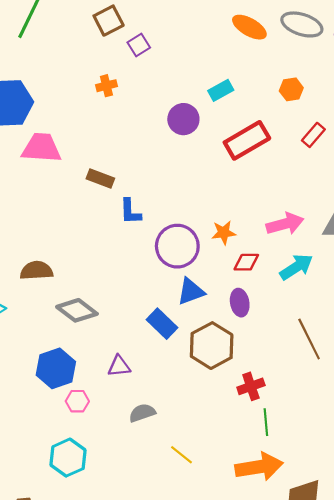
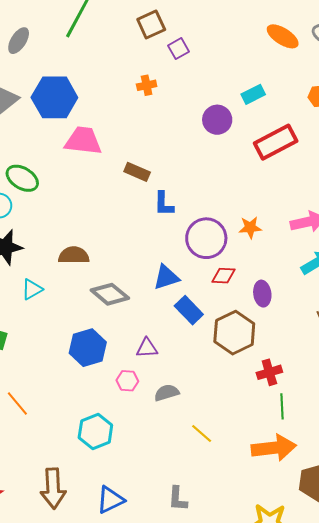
red diamond: (246, 262) -> (224, 276), moved
blue triangle: (191, 291) -> (166, 277), moved
pink hexagon: (77, 401) -> (127, 381), moved

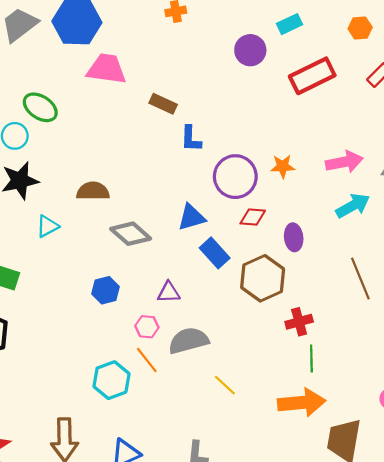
blue hexagon: (88, 348) -> (106, 290), size x0.7
gray semicircle: (167, 393) -> (189, 341), size x1.5
orange line: (17, 404) -> (147, 360), moved

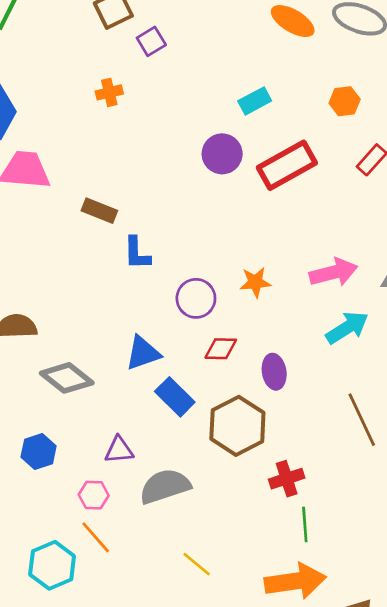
purple circle: (250, 50) -> (222, 154), moved
purple circle: (235, 177) -> (196, 298), size x0.7
gray semicircle: (189, 341) -> (165, 486), moved

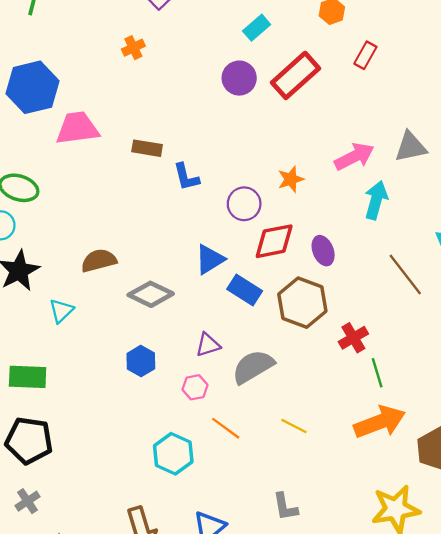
cyan arrow: (347, 328) -> (376, 200), turned -30
red diamond: (221, 349) -> (274, 241), size x1.5
orange line: (96, 537) -> (226, 428), moved

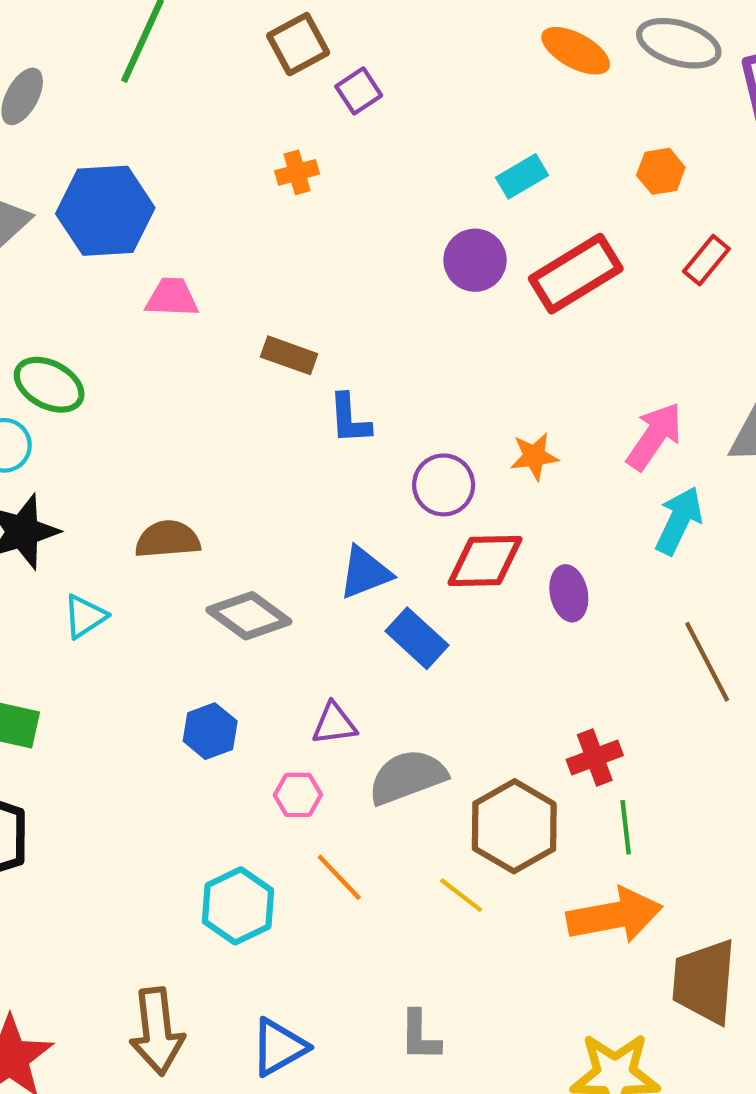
pink trapezoid: (77, 128) -> (172, 297), size x0.7
pink arrow: (354, 157) -> (654, 436), turned -39
brown hexagon: (302, 303) -> (514, 826), moved

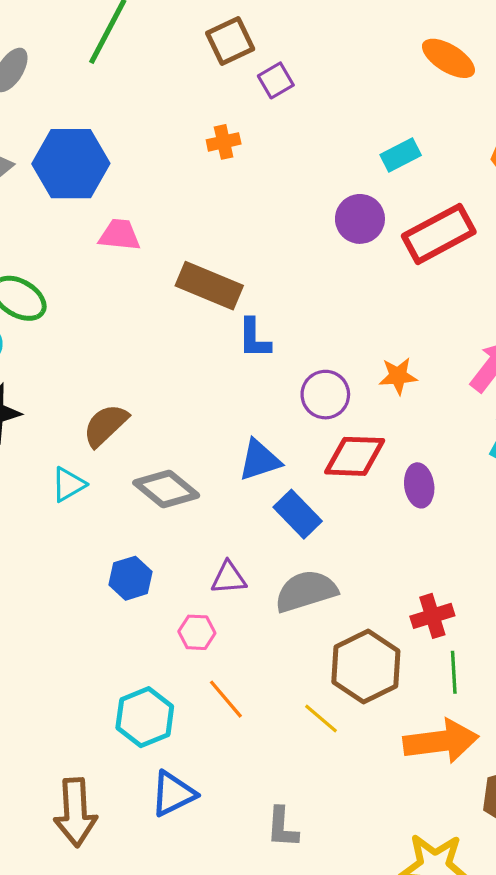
brown rectangle: (289, 355) -> (209, 286), size x1.5
brown semicircle: (168, 539) -> (106, 425), turned -42
cyan triangle: (85, 616) -> (68, 484), moved
gray semicircle: (407, 777) -> (306, 591), moved
blue triangle: (279, 1047) -> (173, 794), moved

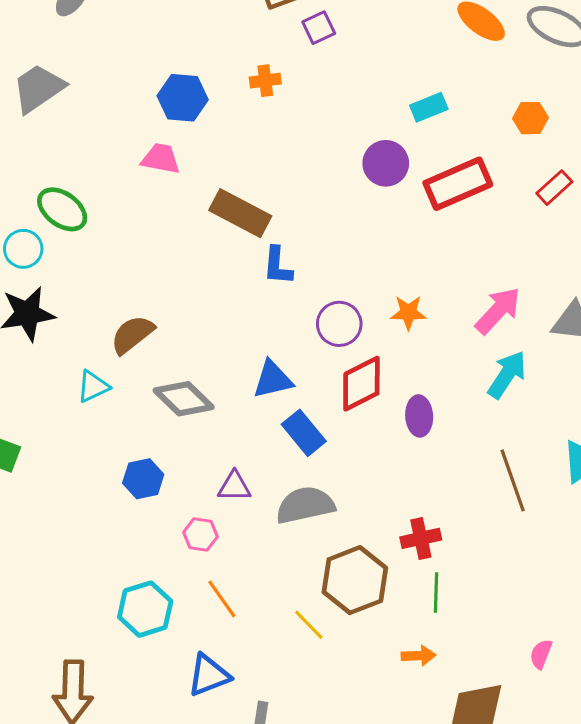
blue hexagon: (71, 164) -> (183, 98), moved, size x0.7
red diamond: (355, 456) -> (361, 384), turned -34
orange arrow: (441, 741) -> (419, 656), size x0.5
blue triangle: (173, 794) -> (209, 675), moved

